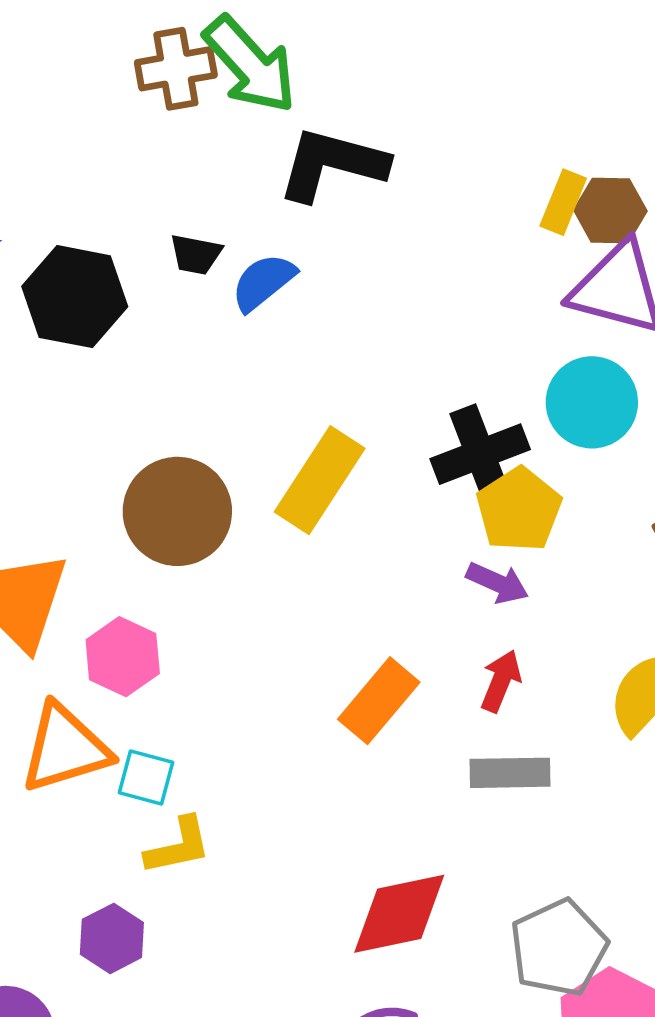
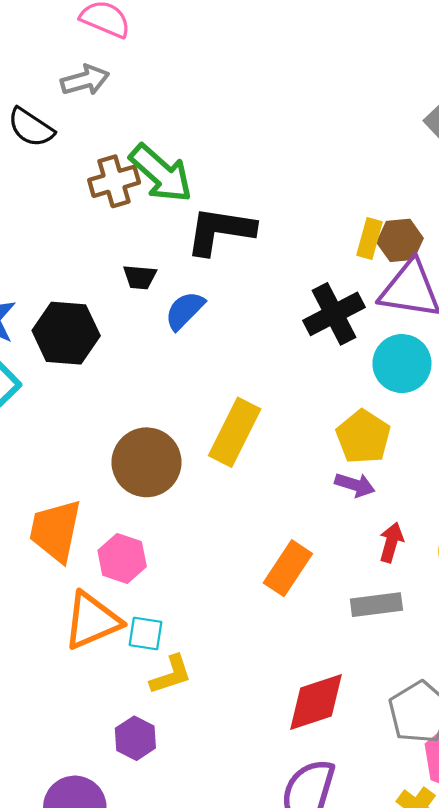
black trapezoid: (196, 254) -> (140, 277), moved
black cross: (480, 454) -> (334, 314), moved
red arrow: (501, 681) -> (391, 542), moved

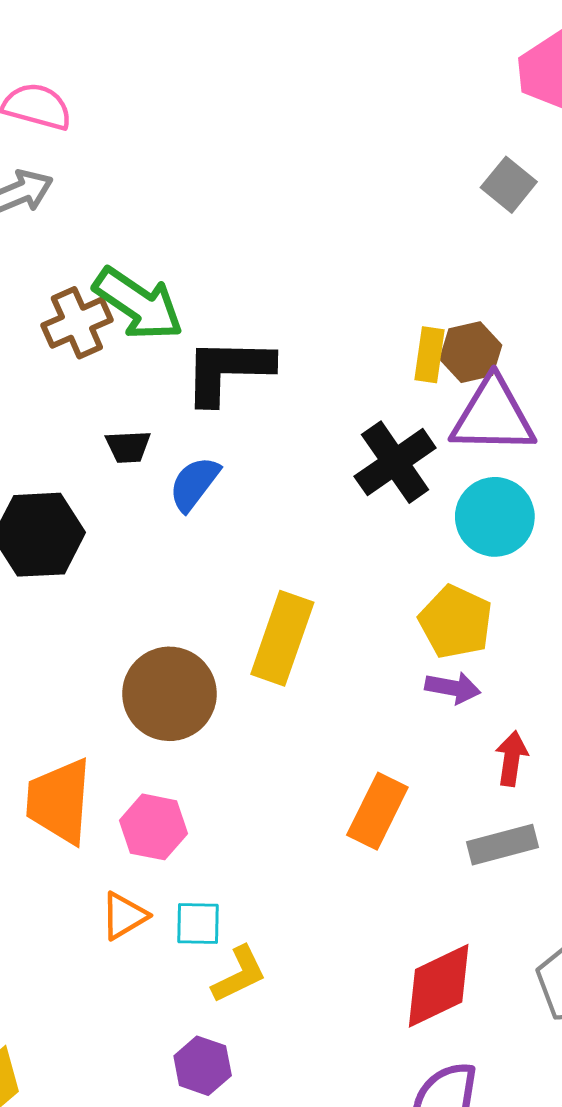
orange triangle: (92, 621) -> (124, 916), size x0.6

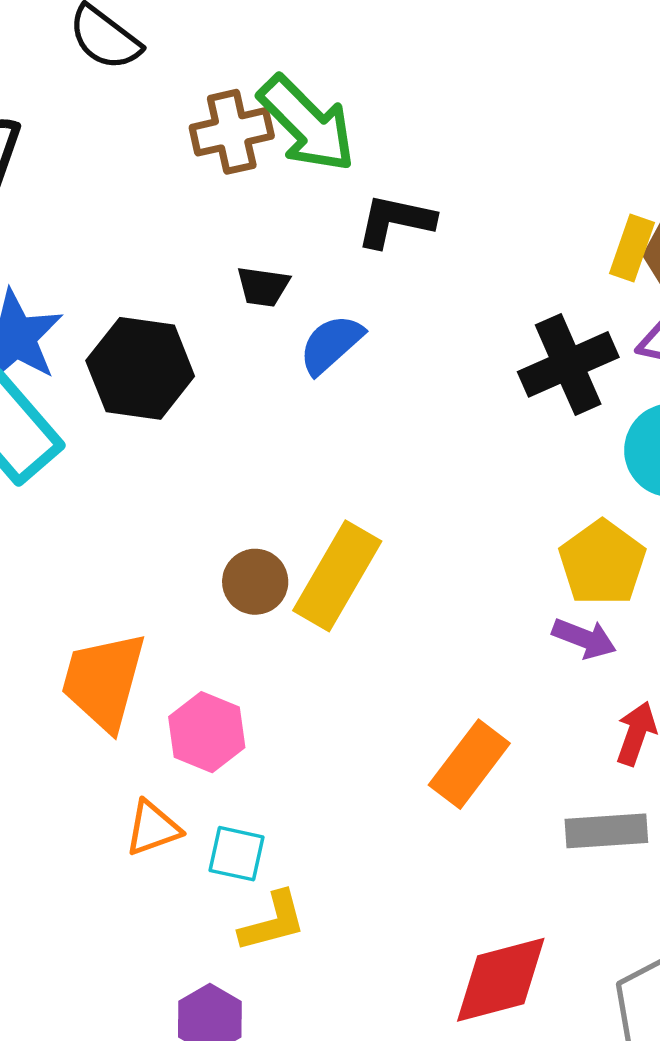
black L-shape: (228, 370) -> (395, 221), size x0.7
yellow rectangle: (282, 638) -> (337, 576), moved
brown circle: (169, 694) -> (255, 582), size x0.6

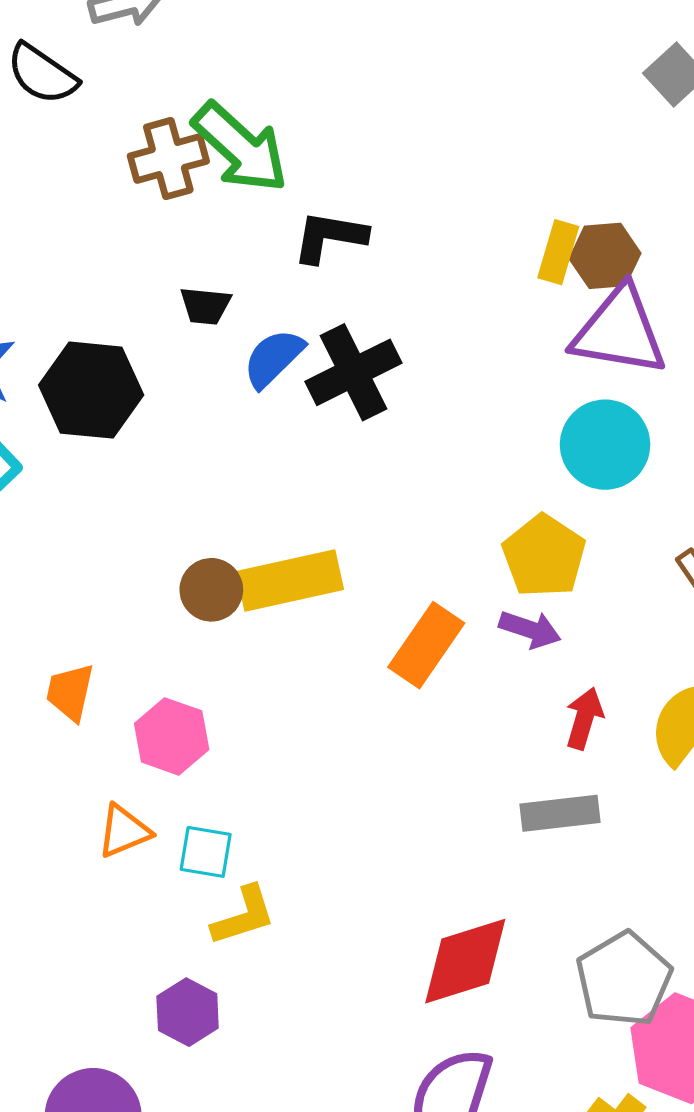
black cross: (568, 364) -> (353, 372), moved
yellow rectangle: (337, 576) -> (290, 580), turned 50
orange trapezoid: (104, 681) -> (70, 692), size x0.6
orange rectangle: (469, 764) -> (426, 645), moved

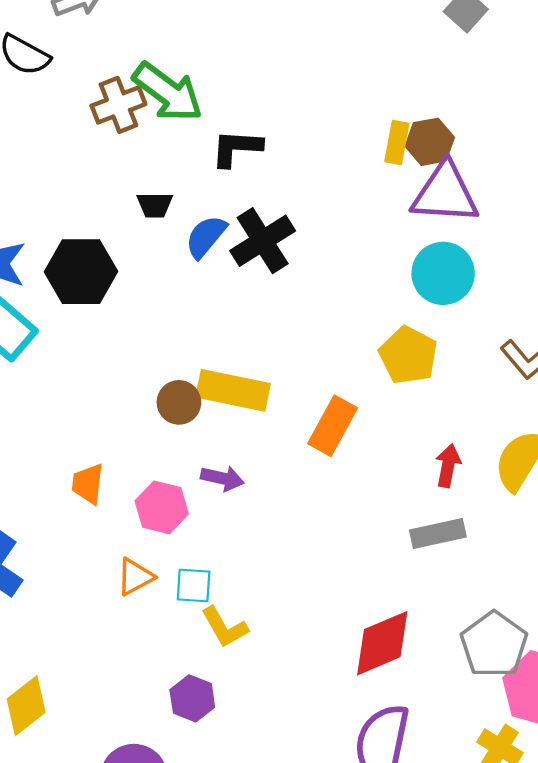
yellow rectangle: (290, 580) -> (233, 390), turned 30
purple arrow: (530, 629) -> (222, 478), moved
yellow L-shape: (244, 916) -> (224, 627), turned 84

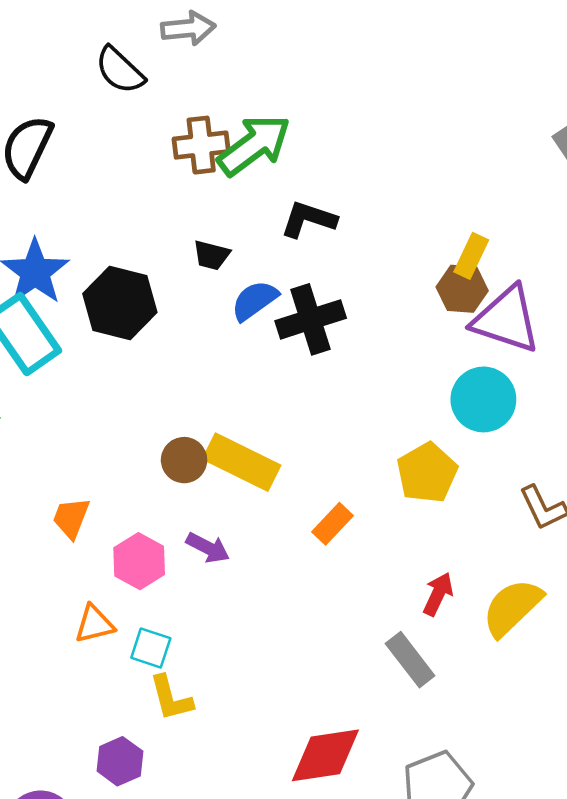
green arrow: (168, 92) -> (254, 145), turned -88
brown hexagon: (430, 142) -> (462, 289), moved
orange rectangle: (333, 426) -> (333, 524), size x0.7
gray rectangle: (438, 533) -> (410, 660), turned 50

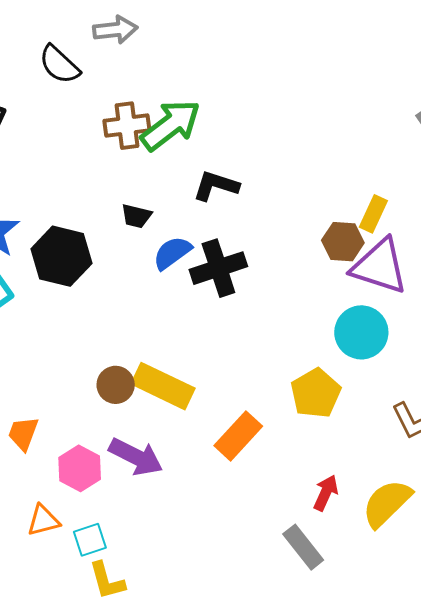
yellow rectangle: (471, 256) -> (373, 214), moved
orange rectangle: (333, 524) -> (238, 436), size x1.4
purple arrow: (208, 548) -> (136, 457), size x1.5
cyan square: (151, 648) -> (90, 540), turned -36

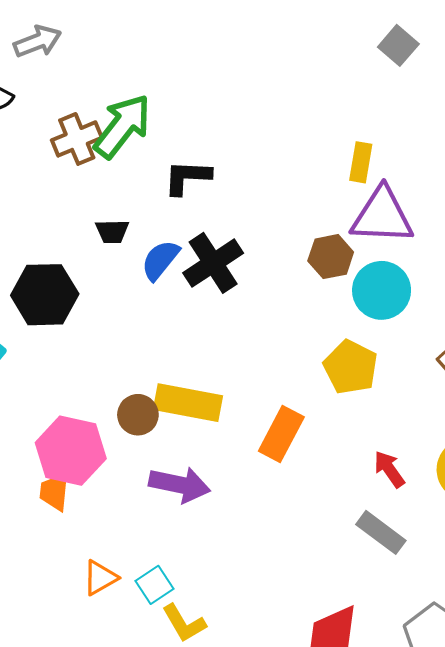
brown hexagon: (343, 242) -> (331, 257), moved
pink hexagon: (80, 468) -> (71, 451), moved, size x1.4
red arrow: (326, 493) -> (389, 469), turned -45

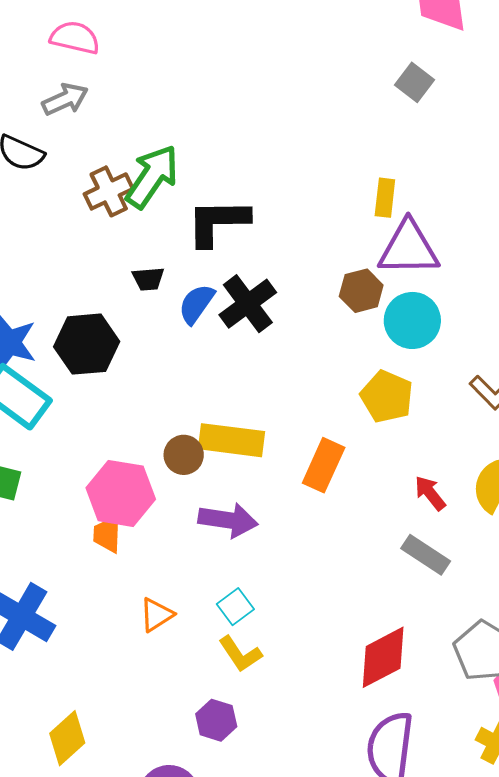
black L-shape: (187, 177) -> (218, 222), size x1.4
cyan square: (154, 585) -> (235, 607), moved

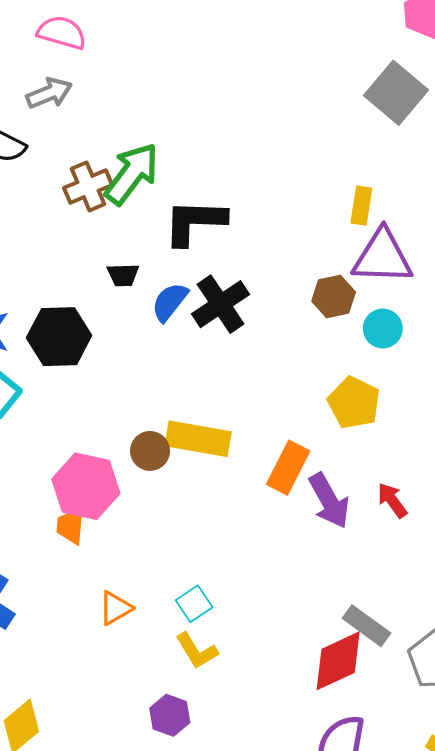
gray square: (414, 82) -> (396, 93), size x1.6
cyan circle: (412, 320) -> (383, 328), size x0.7
purple arrow: (228, 520) -> (329, 501), moved, turned 50
gray rectangle: (426, 555) -> (367, 626), moved

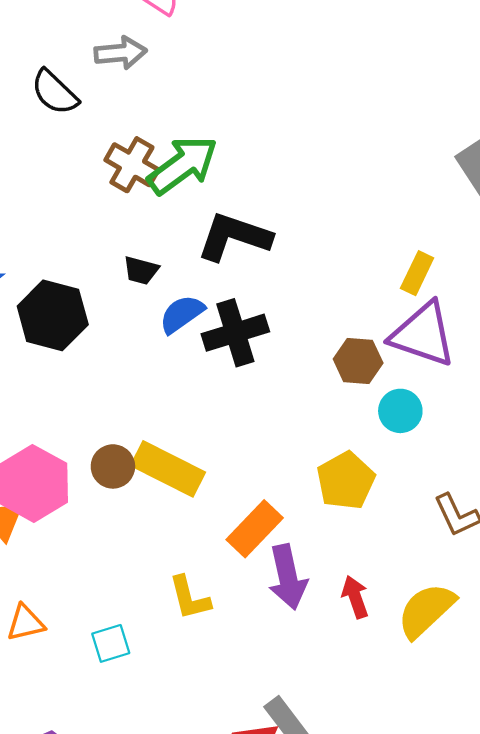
brown cross: (88, 186) -> (132, 165), turned 36
yellow L-shape: (197, 651) -> (190, 598), moved

